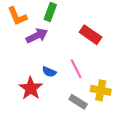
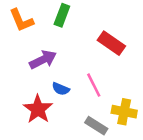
purple arrow: (37, 36) -> (43, 60), moved

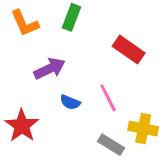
red star: (38, 109) -> (22, 126), moved

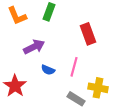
red rectangle: (129, 50) -> (88, 34), turned 35
pink line: (108, 98) -> (74, 67), turned 42

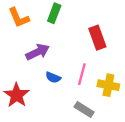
yellow cross: (98, 88) -> (108, 85), moved

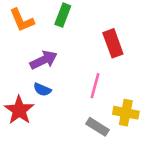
blue semicircle: (53, 77) -> (42, 90), moved
yellow cross: (108, 85) -> (126, 113), moved

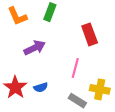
blue semicircle: (42, 90) -> (41, 87), moved, turned -40

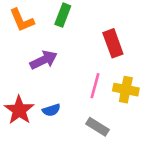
yellow cross: (100, 89) -> (126, 90), moved

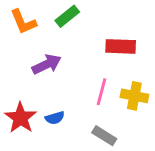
green rectangle: (63, 15) -> (67, 16), turned 30
red rectangle: (113, 43) -> (121, 46), turned -68

